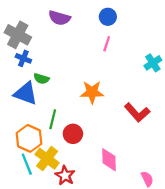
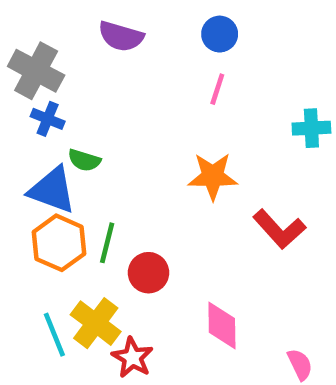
cyan cross: (153, 63) -> (311, 128), turned 30
orange star: (92, 92) -> (213, 176), moved
orange hexagon: (29, 138) -> (59, 243), moved

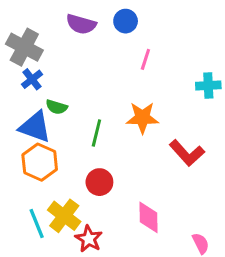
blue circle: (220, 34) -> (126, 21), moved
blue cross: (48, 119) -> (32, 79), turned 30
green line: (107, 243) -> (96, 133), moved

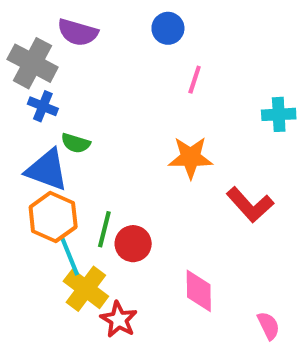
purple semicircle: (81, 24) -> (78, 32), moved
blue cross: (32, 79) -> (43, 106), turned -30
green line: (96, 133) -> (104, 229), moved
cyan line: (37, 223) -> (69, 256), moved

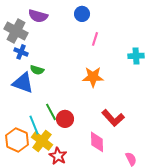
red L-shape: (250, 205) -> (113, 118), moved
orange hexagon: (53, 217) -> (17, 140), moved
green line: (104, 229) -> (51, 112), turned -42

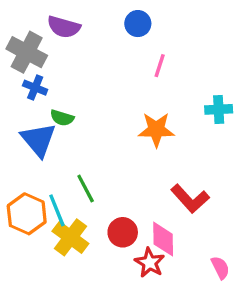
cyan cross: (136, 56) -> (219, 109), moved
blue triangle: (23, 83) -> (38, 140), turned 30
red circle: (65, 119) -> (123, 232), moved
orange hexagon: (17, 140) -> (27, 214), moved
red star: (58, 156) -> (150, 263), moved

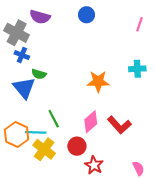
pink line: (160, 66) -> (139, 24), moved
cyan line: (57, 210) -> (36, 132), turned -66
pink diamond: (163, 239) -> (91, 122), moved, turned 50

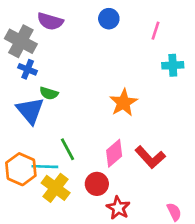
pink line: (139, 24) -> (155, 31), moved
cyan cross: (137, 69) -> (173, 65), moved
orange star: (98, 82) -> (123, 103), turned -30

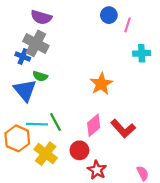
blue circle: (109, 19) -> (109, 15), moved
gray cross: (21, 41) -> (36, 43), moved
cyan line: (45, 167) -> (37, 124), moved

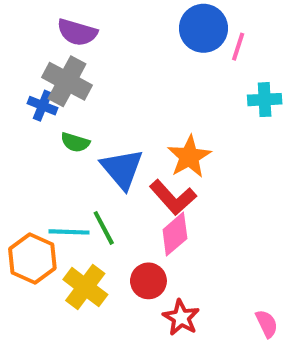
blue circle: (109, 15) -> (203, 28), size x1.5
blue triangle: (25, 90) -> (122, 169), moved
red L-shape: (123, 129) -> (173, 197), moved

